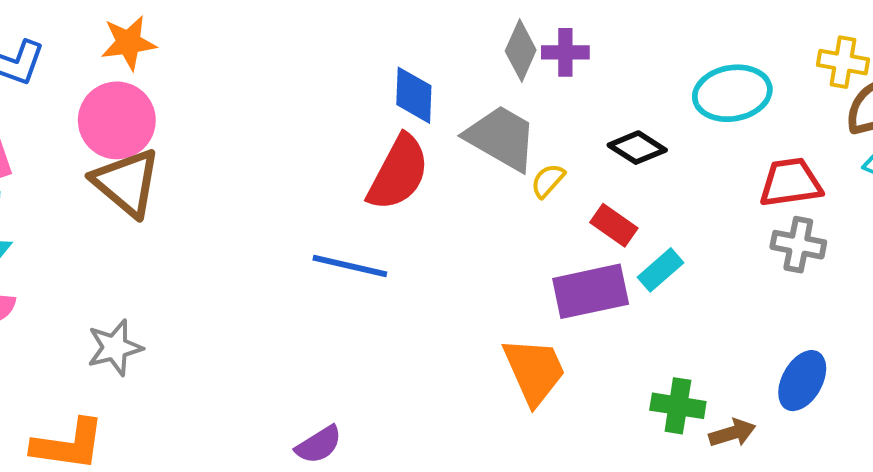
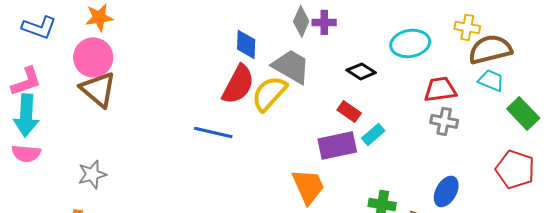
yellow semicircle: (548, 181) -> (269, 93), moved, size x2.0

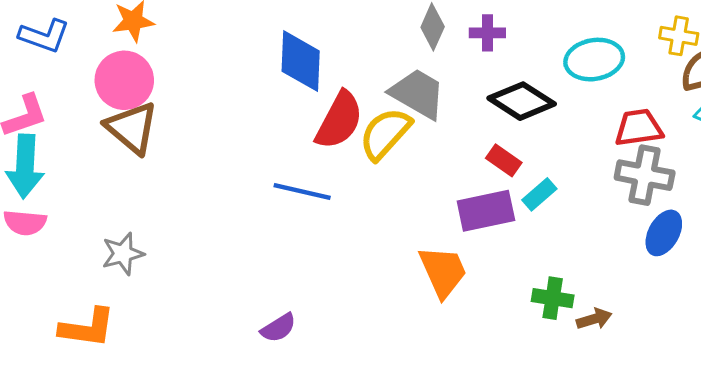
purple cross: (324, 22) -> (487, 33), moved
blue diamond: (246, 44) -> (301, 61), moved, size x1.4
black diamond: (361, 71) -> (522, 101), size x1.5
gray cross: (444, 121) -> (645, 175), size x1.4
blue ellipse: (446, 191) -> (664, 233), moved

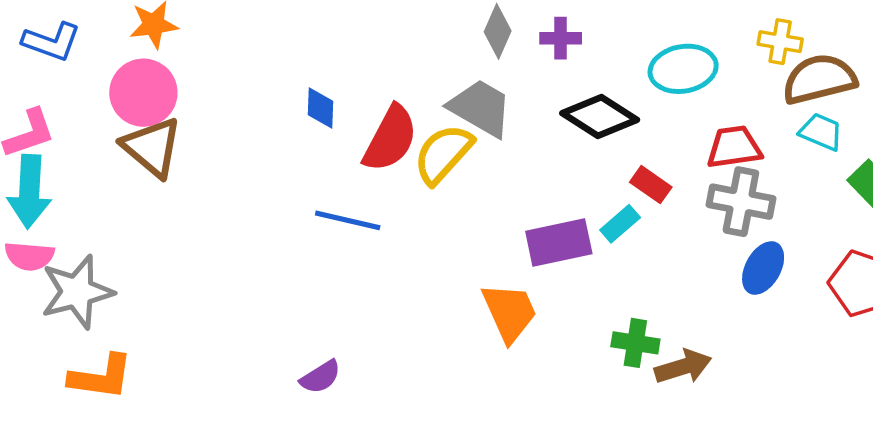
blue diamond: (301, 61) -> (320, 108), moved, size x0.6
red rectangle: (504, 160) -> (651, 185), moved
gray star: (123, 254) -> (77, 292), moved, size x1.5
brown arrow: (594, 319) -> (683, 367), size x1.4

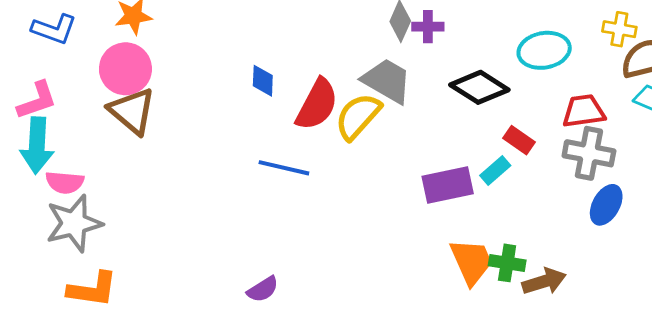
purple cross: (561, 38) -> (428, 27), moved
pink semicircle: (29, 256) -> (65, 182), moved
orange trapezoid: (509, 312) -> (471, 262), moved

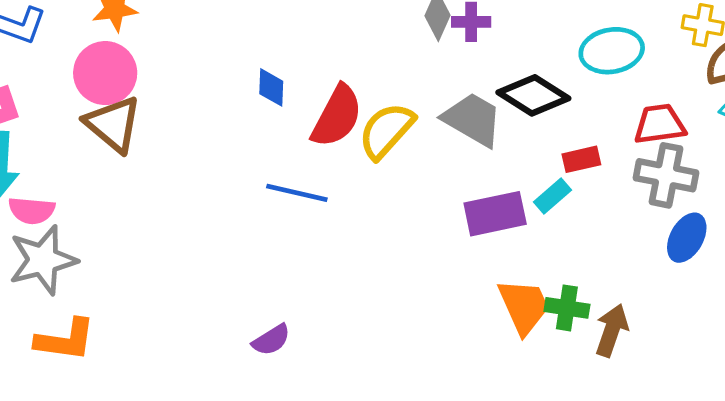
gray trapezoid: (387, 81) -> (473, 119), moved
red rectangle: (519, 140) -> (581, 159), turned -48
brown arrow: (544, 281) -> (612, 330), turned -54

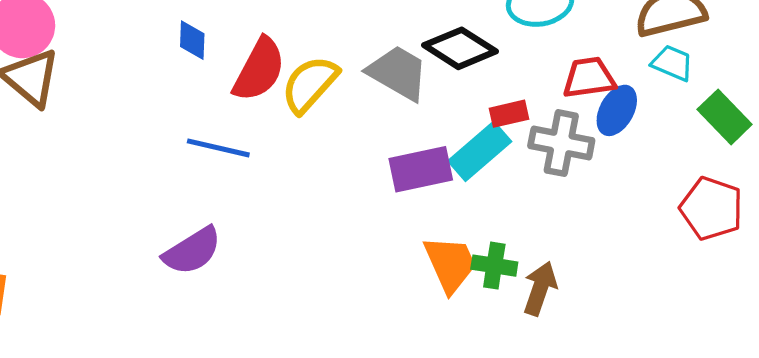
gray cross: (666, 175) -> (561, 143), moved
cyan rectangle: (553, 196) -> (480, 151), size x1.6
blue ellipse: (687, 238) -> (617, 110), moved
purple semicircle: (271, 340) -> (192, 251), moved, size x1.5

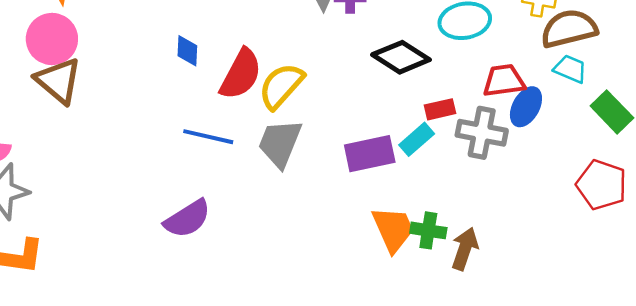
gray trapezoid: (398, 73) -> (280, 143), moved, turned -98
cyan rectangle: (480, 151) -> (417, 139), size x0.7

